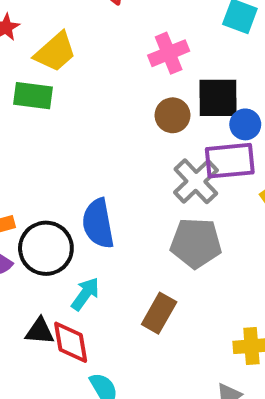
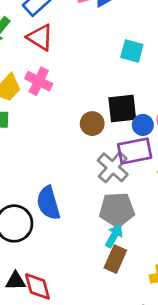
pink cross: (169, 53) -> (39, 81), moved, turned -36
cyan arrow: (85, 294) -> (114, 236), moved
brown rectangle: (159, 313) -> (115, 259), moved

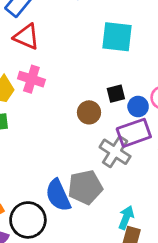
cyan square: (132, 51) -> (117, 37), size x1.4
black square: (122, 109) -> (116, 94), size x0.6
gray pentagon: (117, 210) -> (85, 187), moved

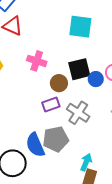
pink cross: (31, 79) -> (37, 61), moved
black square: (116, 94) -> (79, 69), size x1.6
purple rectangle: (134, 133) -> (51, 104), moved, size x0.7

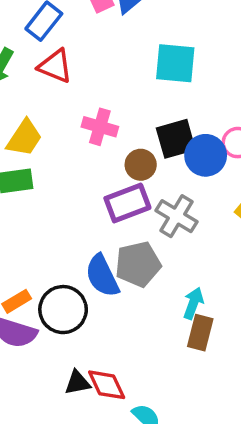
blue circle: (96, 79) -> (206, 155), size x1.5
purple rectangle: (51, 104) -> (127, 203), size x1.4

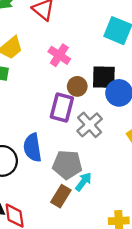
purple rectangle: (127, 203) -> (62, 107), turned -72
gray pentagon: (138, 264) -> (67, 165), moved
brown rectangle: (200, 333) -> (61, 196), moved

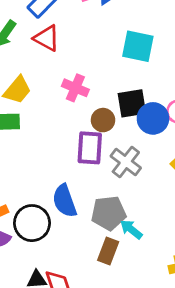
cyan arrow: (83, 182) -> (131, 229), turned -78

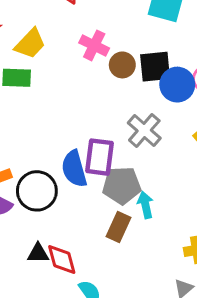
brown circle: (103, 120) -> (122, 65), moved
purple rectangle: (90, 148) -> (100, 157), moved
cyan arrow: (131, 229) -> (145, 205), turned 35

